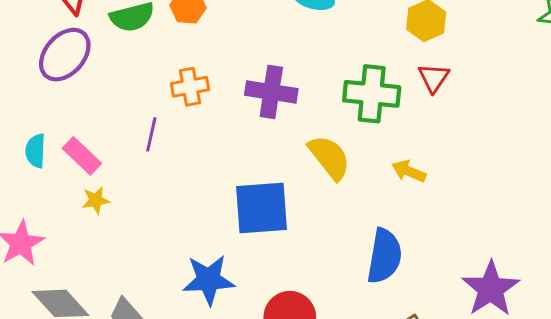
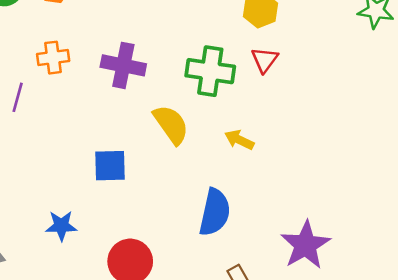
blue square: (261, 208) -> (110, 166), size x0.7
blue star: (209, 280) -> (61, 226), size x0.7

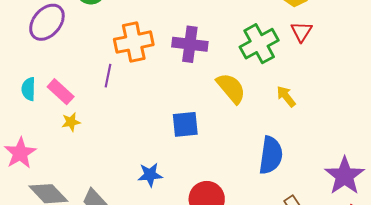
orange cross: (53, 58) -> (134, 42), size x1.5
green cross: (210, 71) -> (259, 44), turned -33
yellow arrow: (239, 140) -> (286, 96), turned 30

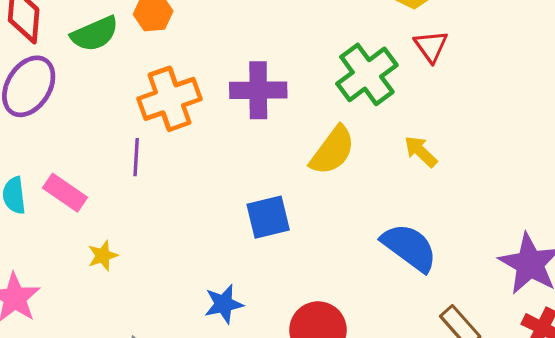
yellow semicircle: (231, 88) -> (332, 150), turned 84
yellow star: (71, 122) -> (103, 256), moved
blue semicircle: (271, 155) -> (409, 247), turned -54

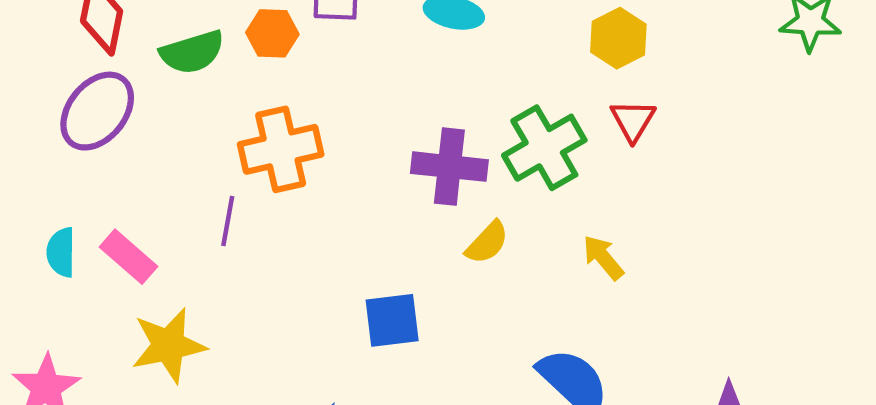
purple cross: (258, 90) -> (449, 167), moved
yellow semicircle: (332, 150) -> (487, 243), size x0.7
yellow star: (103, 256) -> (168, 345), size x1.8

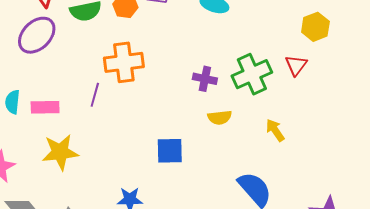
yellow hexagon: (618, 38) -> (315, 27), moved
purple cross: (449, 167) -> (205, 79), size x0.7
yellow semicircle: (487, 243) -> (220, 117), turned 35
pink rectangle: (129, 257) -> (45, 107), turned -48

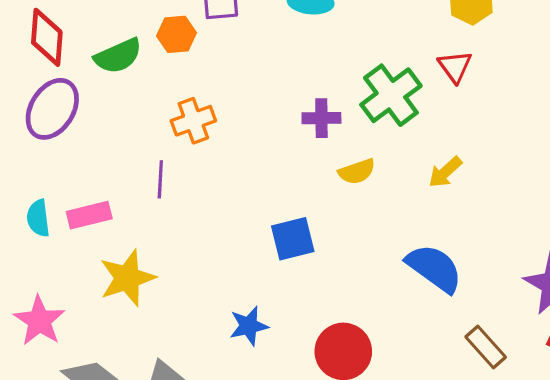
orange cross: (124, 62) -> (193, 121), size x0.7
yellow arrow: (275, 130) -> (445, 172), turned -85

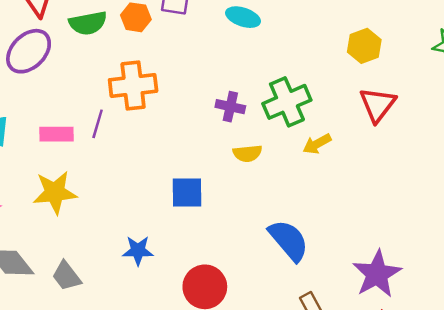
red triangle: (455, 67) -> (378, 105), moved, size x1.4
orange cross: (193, 121) -> (133, 86), size x1.4
yellow arrow: (445, 172) -> (317, 144), moved
pink rectangle: (89, 215) -> (57, 134), moved

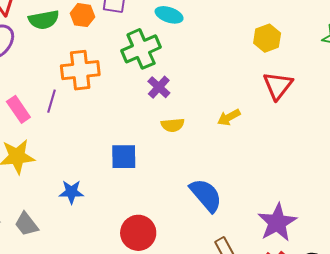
green cross: (287, 102) -> (141, 49), moved
purple cross: (230, 107) -> (159, 87), turned 30
pink rectangle: (57, 134) -> (18, 109), turned 56
blue star: (138, 251) -> (71, 192), moved

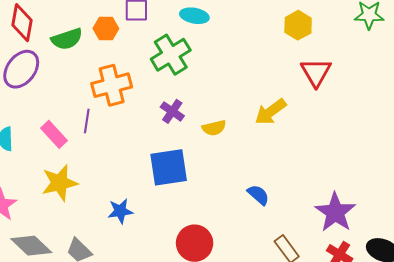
purple cross: (159, 87) -> (172, 111), moved
yellow arrow: (229, 117) -> (270, 112), size x1.4
blue square: (124, 157) -> (169, 167), size x1.4
blue semicircle: (206, 195) -> (258, 195), size x0.6

